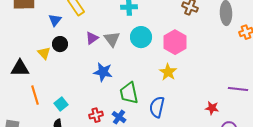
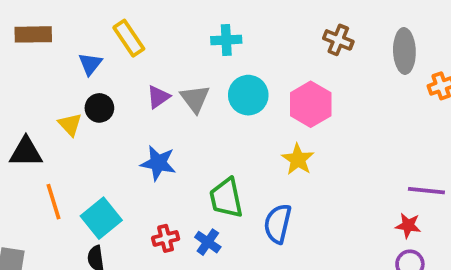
blue star: (103, 72) -> (158, 163), moved
cyan square: (61, 104) -> (101, 218), size x1.5
red star: (212, 108) -> (408, 226), moved

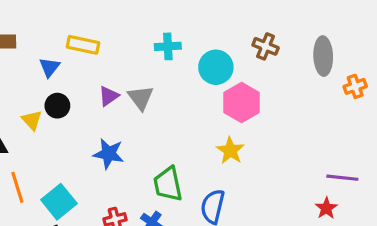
yellow rectangle: (129, 38) -> (83, 45), turned -44
cyan circle: (248, 95) -> (216, 67), moved
red star: (408, 226) -> (326, 208), turned 30

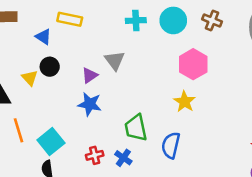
blue triangle: (49, 67) -> (43, 37), turned -35
cyan circle: (216, 67) -> (173, 20), moved
purple triangle: (109, 96) -> (90, 75), moved

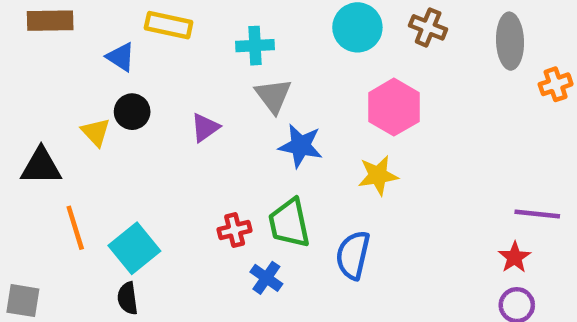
cyan cross: (136, 20) -> (255, 46), moved
gray triangle: (115, 60) -> (273, 96), moved
yellow star: (184, 102) -> (378, 175), turned 30
blue star: (90, 104) -> (301, 146), moved
red cross: (95, 155) -> (235, 230), moved

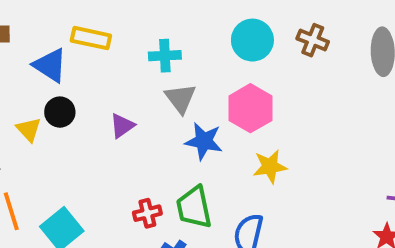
blue triangle: (121, 57) -> (50, 65), size x1.4
pink hexagon: (394, 107) -> (250, 108), moved

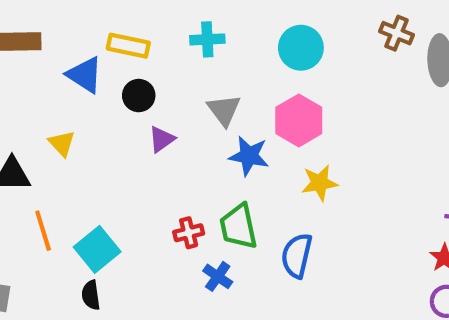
brown cross: (313, 40) -> (397, 33), moved
cyan cross: (165, 56) -> (207, 39), moved
black circle: (60, 112) -> (139, 96), moved

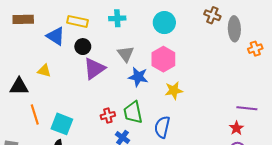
purple triangle: (162, 139) -> (94, 69), size x1.6
yellow triangle: (62, 143) -> (44, 71), turned -32
cyan square: (97, 249) -> (62, 124), turned -30

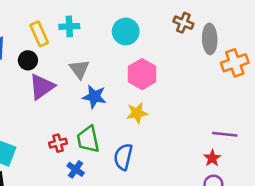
yellow rectangle: (78, 21) -> (39, 34), moved, turned 54
orange cross: (255, 49) -> (235, 63), size x1.5
pink hexagon: (163, 59) -> (142, 74), moved

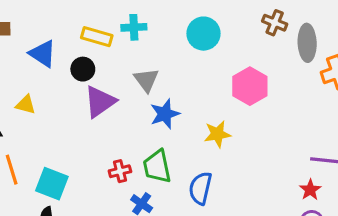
yellow rectangle: (39, 34) -> (97, 37), turned -50
pink hexagon: (142, 74) -> (250, 86), moved
blue star: (94, 97) -> (165, 114), turned -30

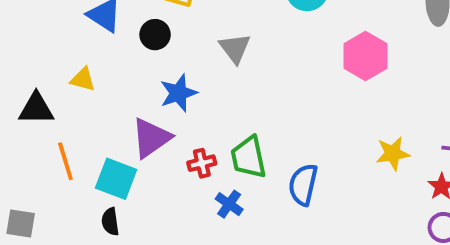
purple triangle: (100, 102) -> (151, 138), moved
blue star: (165, 114) -> (178, 93), moved
yellow star: (217, 134) -> (393, 153), moved

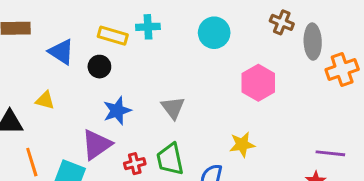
gray triangle: (235, 48) -> (173, 108), moved
yellow star: (393, 153) -> (242, 144), moved

